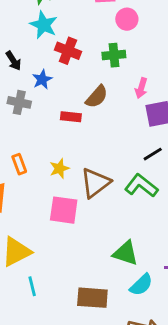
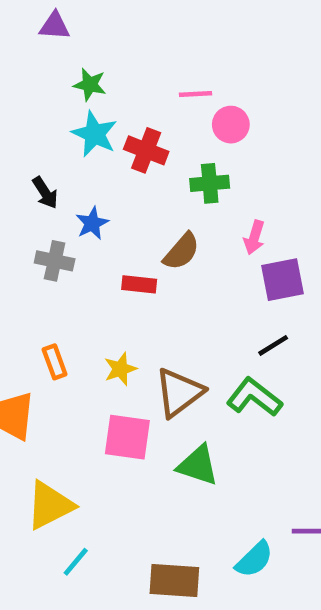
red cross: (68, 51) -> (146, 150), moved
green triangle: (125, 253) -> (198, 465), moved
cyan line: (32, 286) -> (76, 562), turned 54

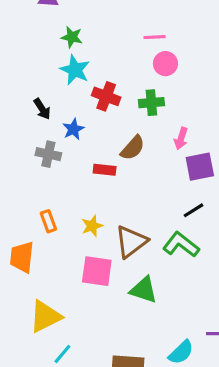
pink line: (196, 94) -> (155, 37), moved
red cross: (146, 150) -> (106, 96), moved

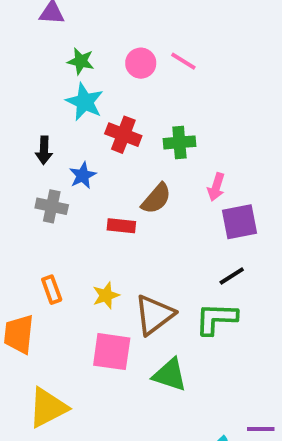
pink line: (155, 37) -> (183, 61), turned 35
pink circle: (165, 64) -> (141, 63), moved
black arrow: (42, 109) -> (44, 150), turned 35
green L-shape: (181, 245) -> (216, 319), turned -36

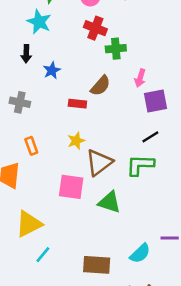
cyan star: (85, 102) -> (39, 22), moved
red cross: (123, 135) -> (95, 28), moved
gray cross: (52, 206) -> (20, 102), moved
yellow star: (106, 295) -> (76, 141), moved

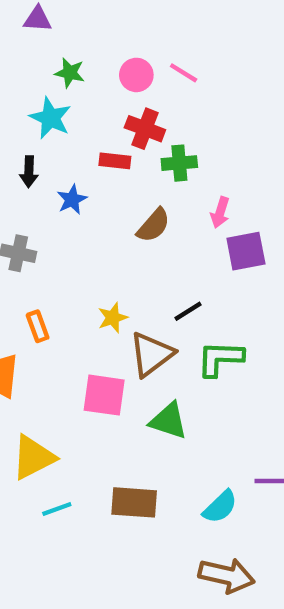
red rectangle: (77, 104) -> (115, 161), moved
black line: (150, 137) -> (188, 311), moved
cyan line: (43, 255) -> (57, 509), turned 30
brown rectangle: (97, 265) -> (134, 502), moved

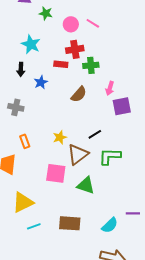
green star: (70, 73) -> (46, 13), moved
red cross: (145, 129) -> (75, 49), turned -30

